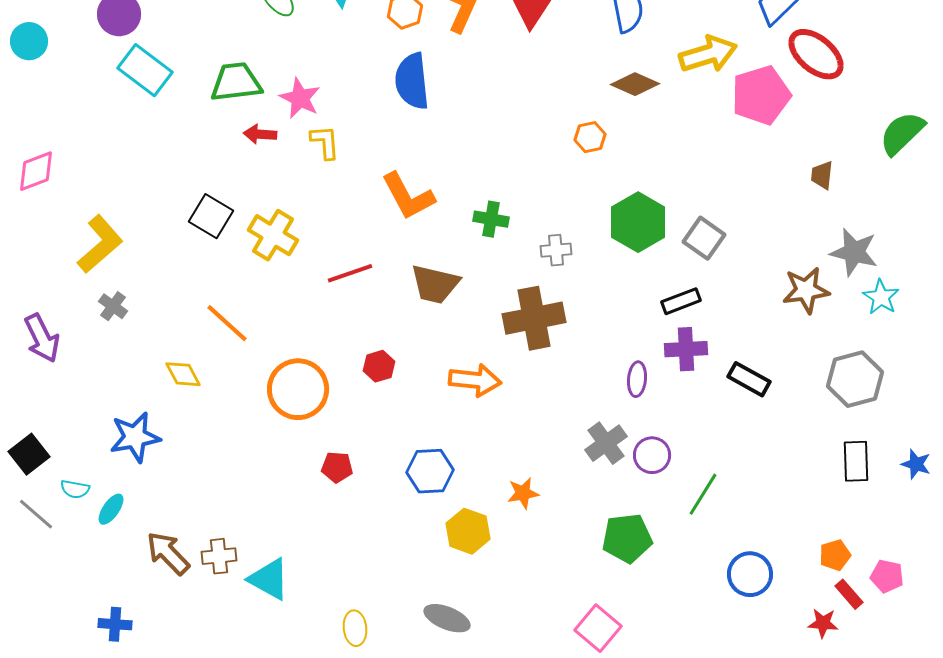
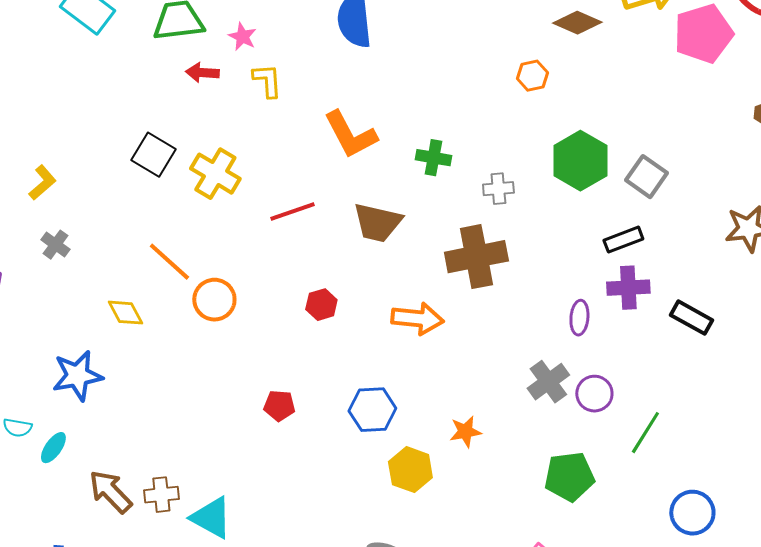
pink star: (300, 98) -> (242, 37), size x0.7
yellow L-shape: (100, 244) -> (42, 183), size x0.6
orange circle: (298, 389) -> (214, 300), moved, size x0.7

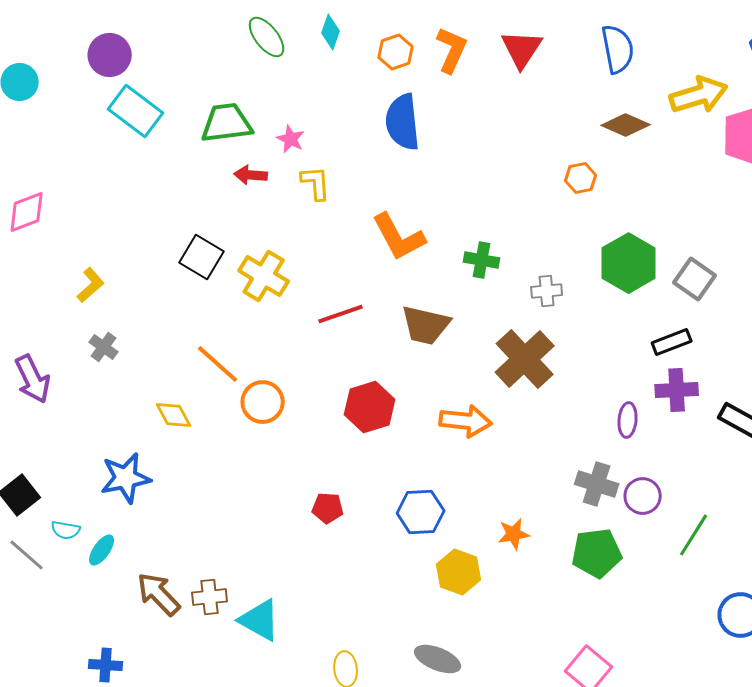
brown cross: (476, 257) -> (525, 359), turned -32
red hexagon: (321, 305) -> (370, 407), size x1.6
gray cross: (548, 382) -> (597, 484), turned -36
green pentagon: (569, 477) -> (597, 553), moved

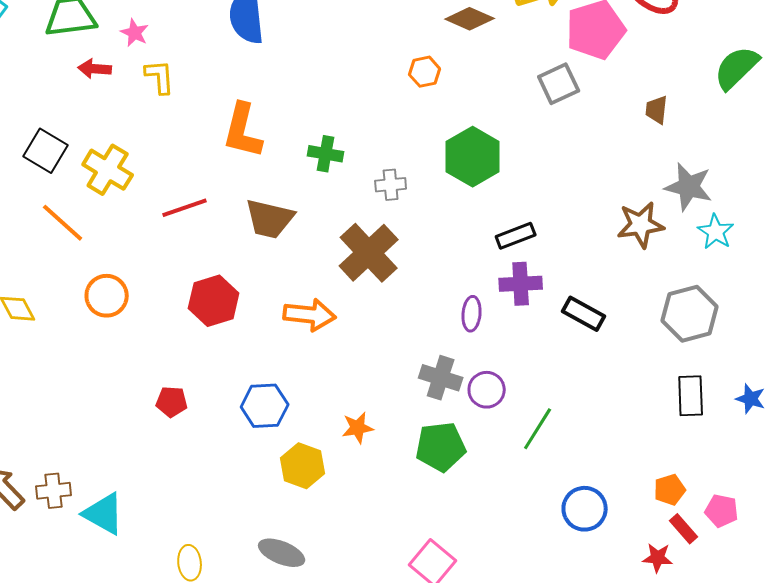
orange L-shape: (399, 237) -> (243, 131), turned 42
gray square: (695, 279) -> (559, 84), moved, turned 30
orange line: (218, 364) -> (63, 223), moved

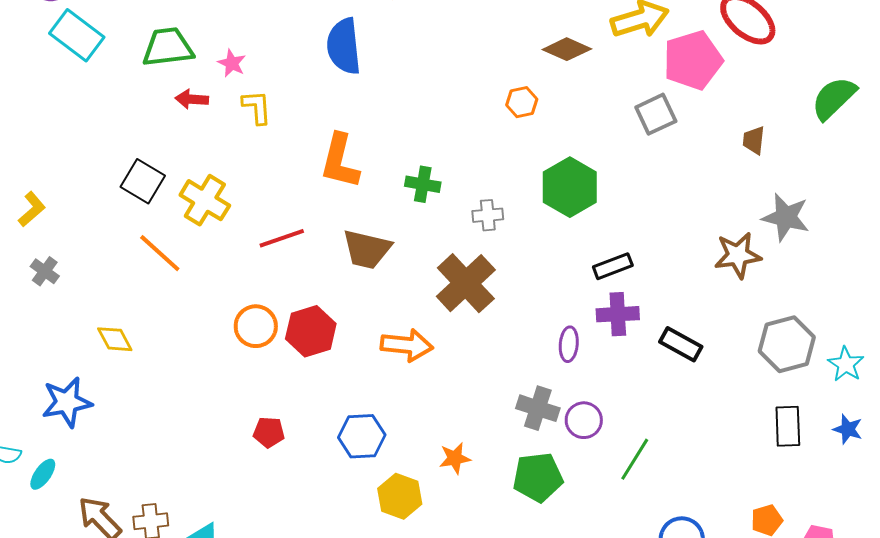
cyan star: (716, 232) -> (846, 364), moved
orange circle: (107, 296) -> (256, 326), moved

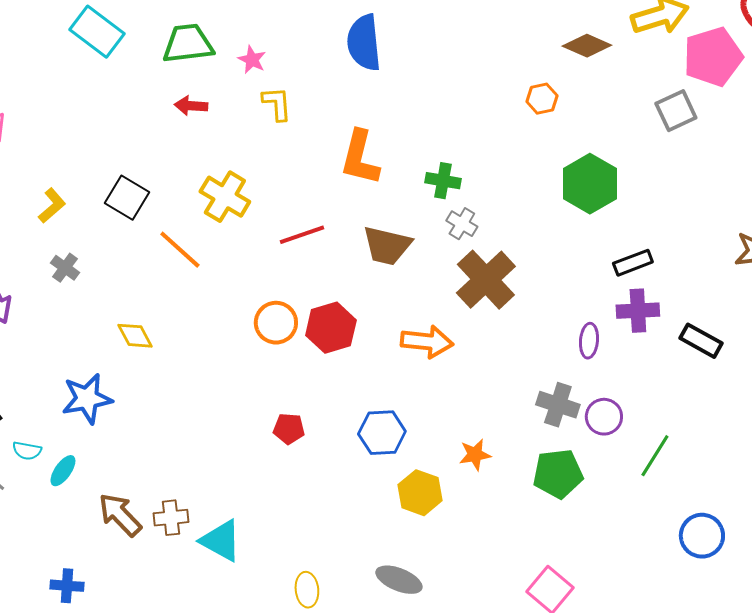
red arrow: (192, 99) -> (191, 106), moved
black square: (143, 181) -> (127, 198), moved
gray cross: (488, 215) -> (462, 224), moved, turned 36

